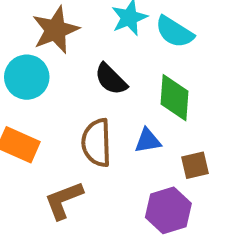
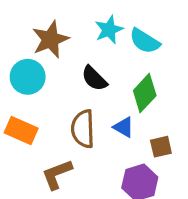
green diamond: (174, 98) -> (145, 93), turned 39
blue triangle: (148, 141) -> (124, 127), turned 40

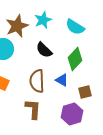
cyan star: (109, 30) -> (43, 20), moved
brown L-shape: (57, 174) -> (33, 109), moved, turned 115

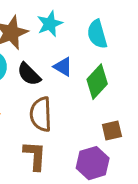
cyan semicircle: (75, 27) -> (97, 34), turned 42
black semicircle: (44, 50) -> (29, 74), moved
blue triangle: (62, 80) -> (63, 67), moved

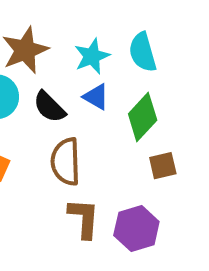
cyan star: (50, 24) -> (92, 56), moved
brown square: (112, 130) -> (163, 166), moved
brown L-shape: (35, 156) -> (84, 218), moved

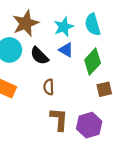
brown semicircle: (66, 162) -> (49, 87), size x0.6

